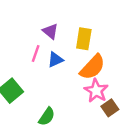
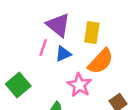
purple triangle: (50, 31) -> (58, 25), size x1.5
pink star: (96, 91) -> (79, 85), moved

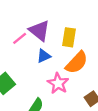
pink line: (43, 48) -> (20, 38), moved, turned 32

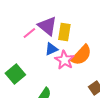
yellow rectangle: (69, 37) -> (64, 32), moved
pink star: (58, 83) -> (64, 60), moved

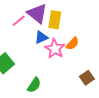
orange semicircle: (81, 55) -> (72, 44), size x0.6

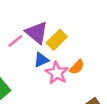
yellow rectangle: (55, 20) -> (57, 40), turned 36

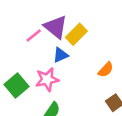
orange semicircle: (77, 67) -> (106, 70), moved
pink star: (57, 73) -> (47, 79), moved, turned 30

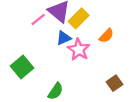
orange semicircle: (106, 70) -> (106, 36), moved
pink star: (47, 79) -> (79, 50), moved, turned -30

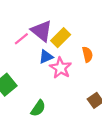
orange semicircle: (106, 36) -> (87, 54), turned -56

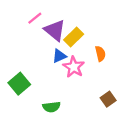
pink line: (21, 39) -> (35, 18), moved
green semicircle: (38, 108) -> (51, 107), turned 49

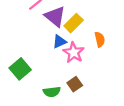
brown square: (108, 99) -> (75, 84), moved

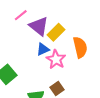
orange semicircle: (100, 39) -> (80, 47), size x1.5

